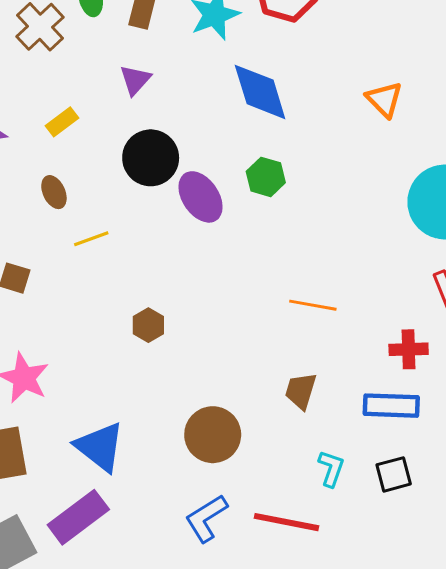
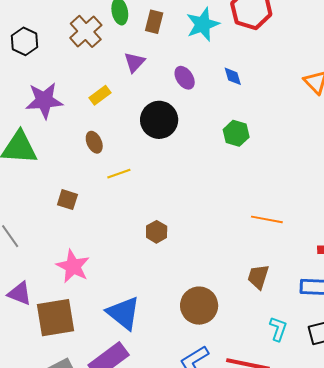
purple triangle: (135, 80) -> (135, 62), moved
blue diamond: (260, 92) -> (233, 76), size x0.5
purple ellipse: (201, 197) -> (185, 78), moved, size x0.7

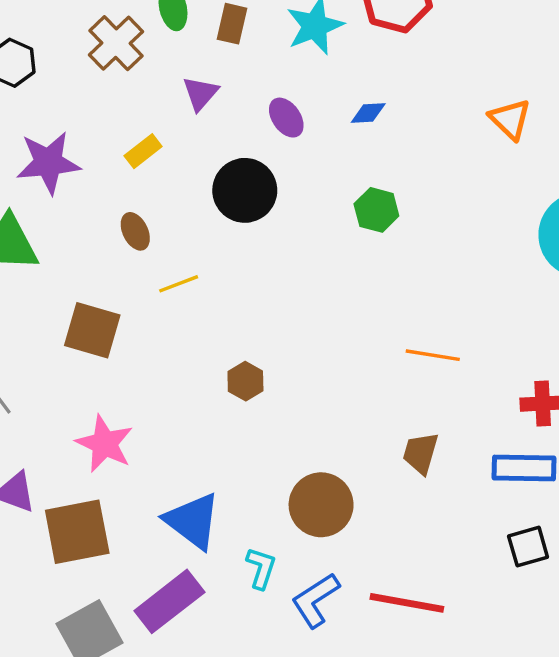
blue diamond: (233, 76) -> (368, 113), turned -75
brown square: (67, 200) -> (92, 330), size x1.6
cyan L-shape: (278, 329) -> (261, 568), moved

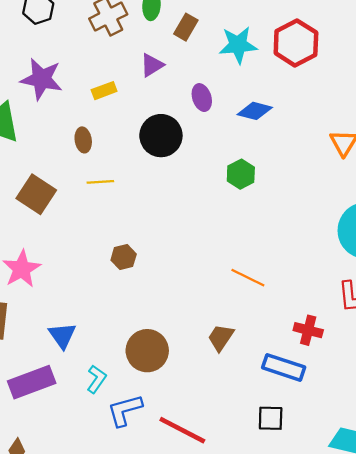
blue diamond: (368, 113) -> (255, 111), size x1.4
blue triangle: (193, 521) -> (62, 335), size x0.7

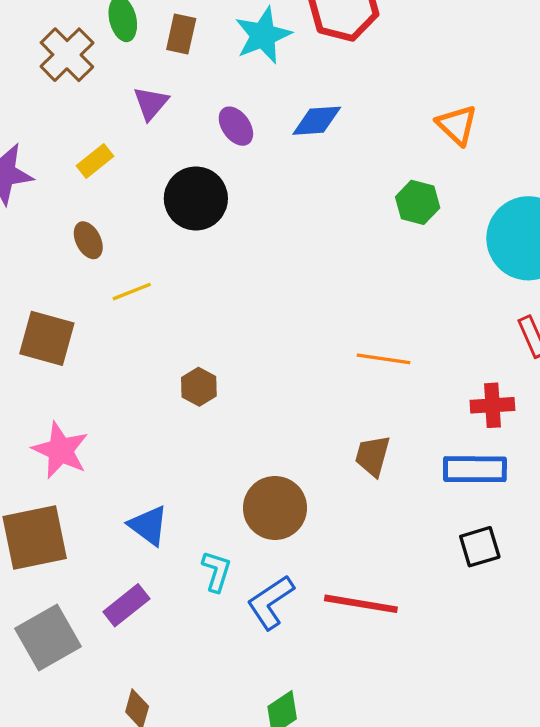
green hexagon: (241, 174) -> (418, 202), moved
purple rectangle: (32, 382) -> (126, 605), size x0.7

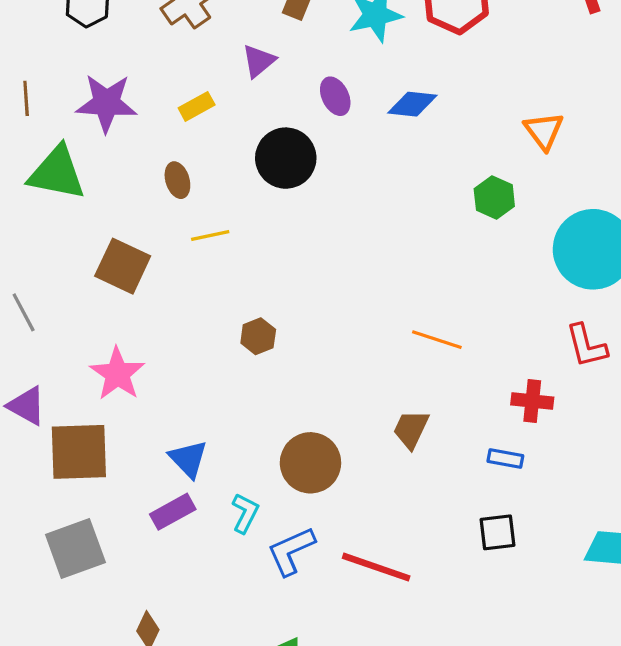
blue rectangle: (475, 469) -> (505, 458), size x0.6
purple rectangle: (126, 605) -> (173, 512), moved

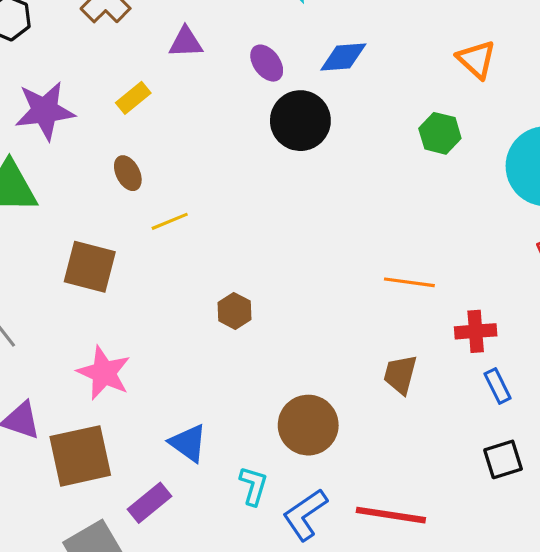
purple triangle: (259, 61) -> (186, 42), turned 48
black circle: (286, 158) -> (300, 121), moved
red cross: (532, 401) -> (476, 331), moved
blue rectangle: (505, 458) -> (498, 386), turned 64
purple rectangle: (173, 512) -> (149, 503), moved

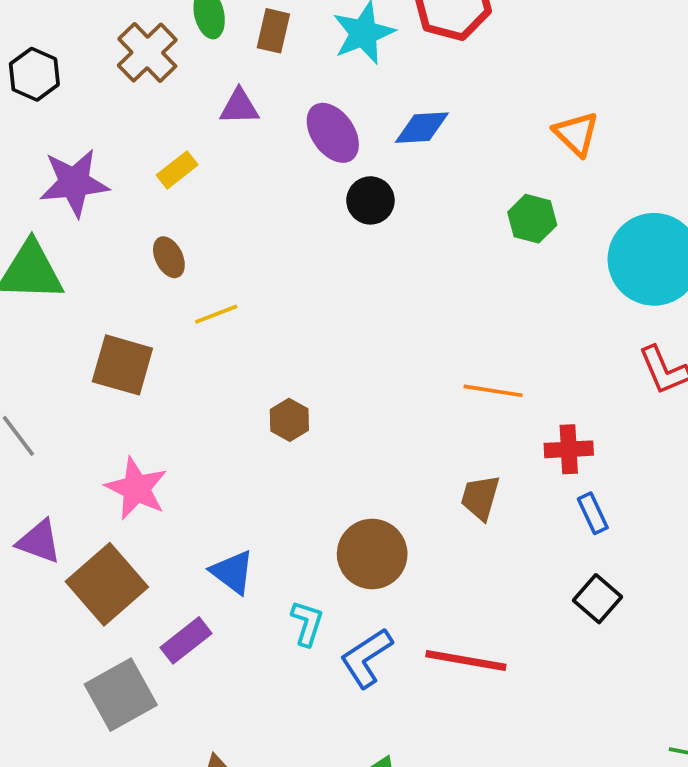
purple ellipse: (267, 63) -> (333, 133), size x1.4
black circle: (300, 121) -> (370, 200), size x0.7
brown square: (80, 456) -> (107, 584), turned -30
black square: (503, 459) -> (598, 599), turned -33

